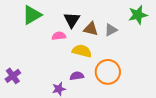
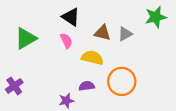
green triangle: (32, 15) -> (26, 38), moved
black triangle: (72, 20) -> (71, 17), moved, turned -30
pink semicircle: (59, 36) -> (66, 41), turned 72

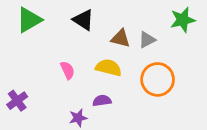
green triangle: (26, 38) -> (29, 20), moved
pink semicircle: (66, 41) -> (68, 70), moved
orange circle: (122, 81) -> (158, 79), moved

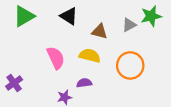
gray triangle: (147, 40) -> (129, 25), moved
pink semicircle: (68, 70) -> (56, 58), size x1.5

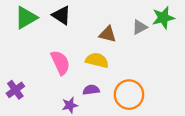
black triangle: (69, 16) -> (62, 15), moved
orange circle: (130, 65) -> (129, 95), moved

